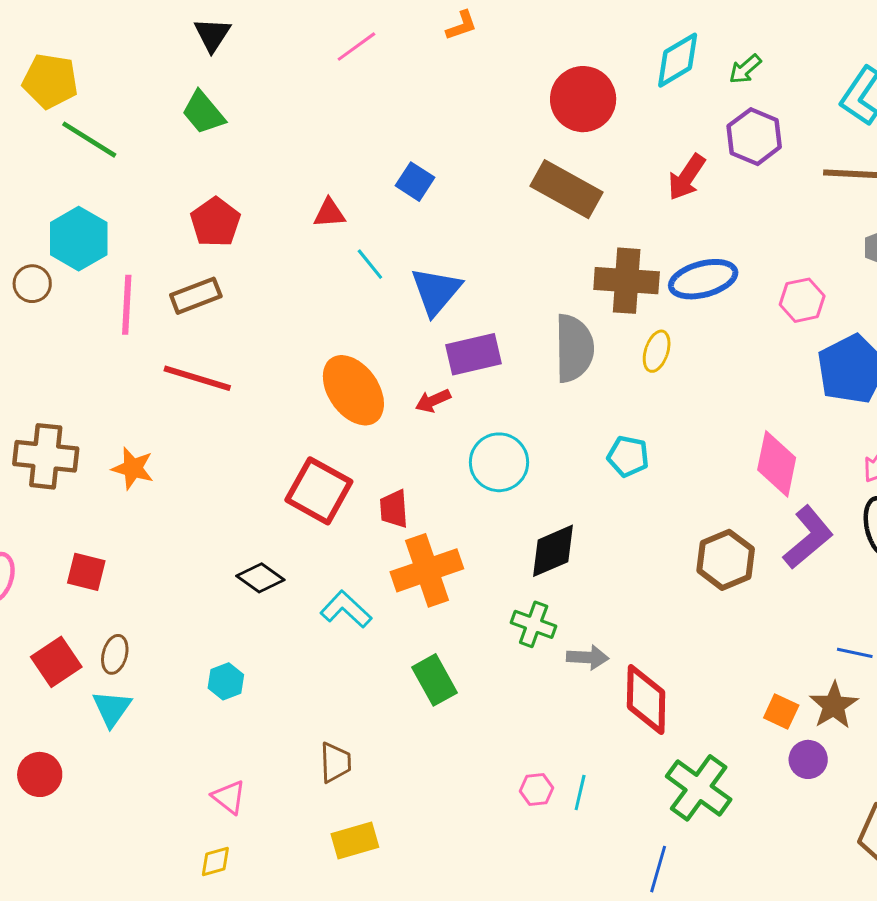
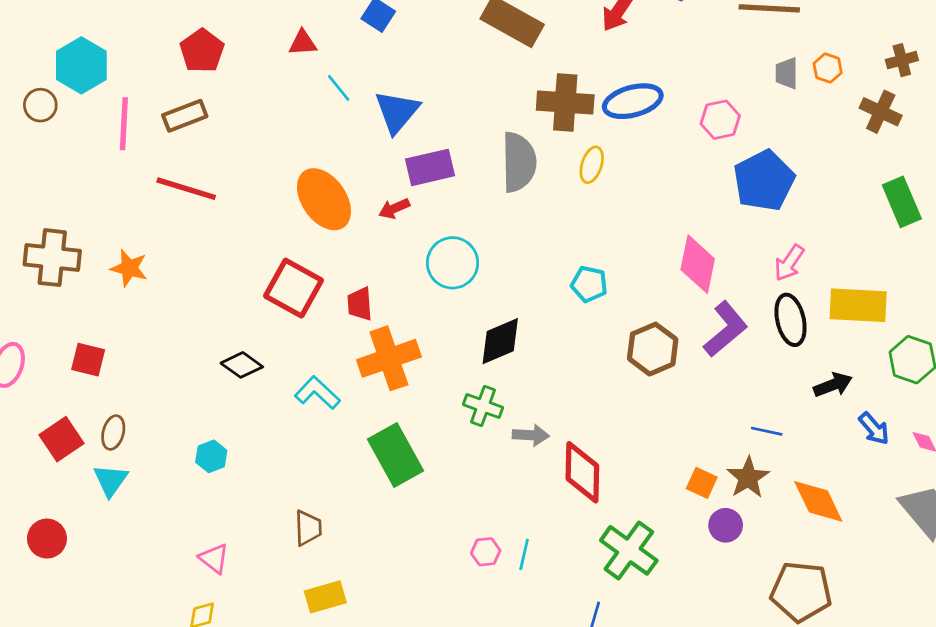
cyan pentagon: (628, 456) -> (589, 284), moved
green rectangle: (434, 680) -> (396, 455), size x1.4

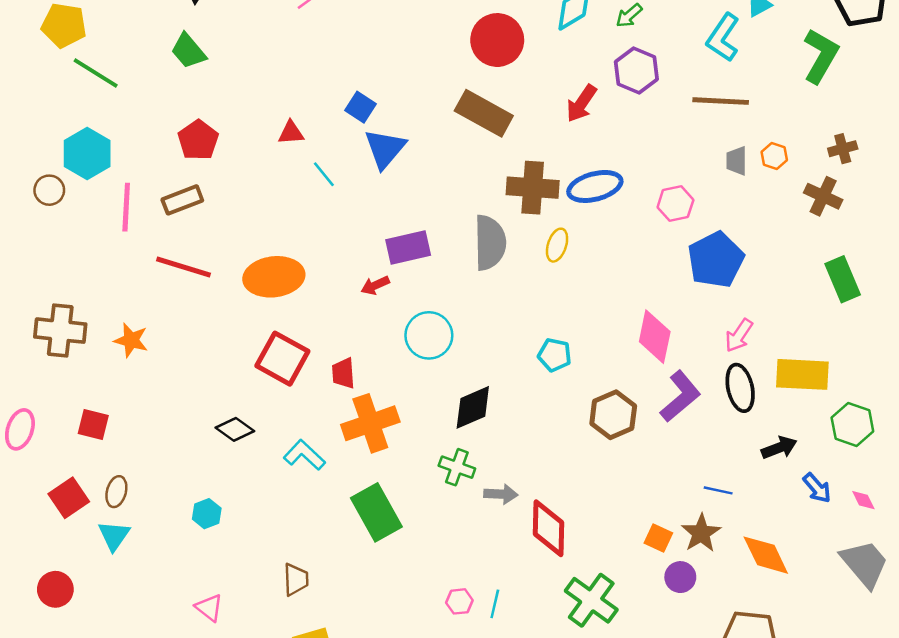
blue triangle: (397, 112) -> (385, 149), moved
orange ellipse: (324, 199) -> (274, 277), moved, turned -62

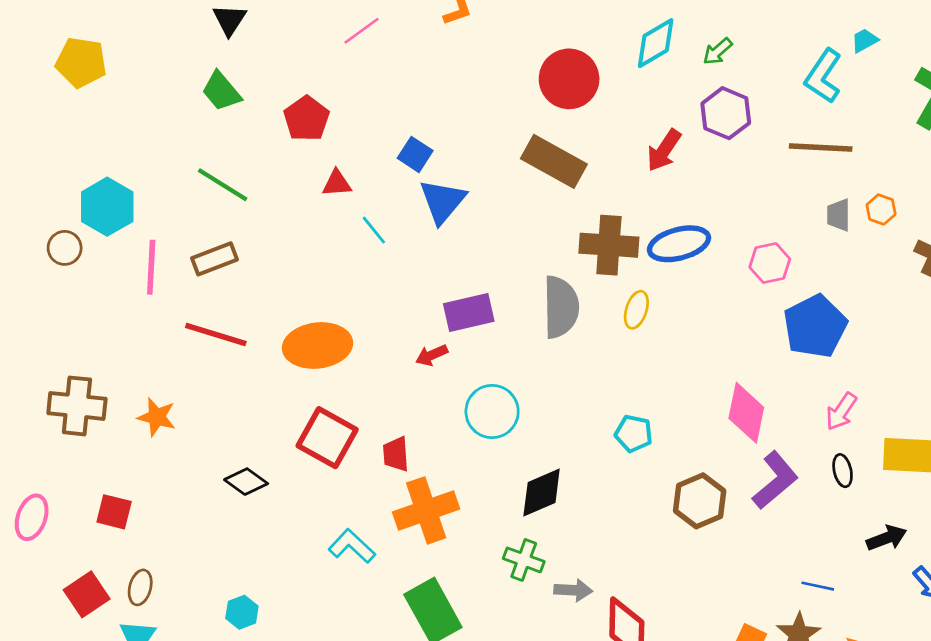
green line: (96, 73) -> (223, 185), moved
red pentagon: (198, 140) -> (307, 119), moved
black ellipse: (740, 388) -> (843, 471), size x0.6
black diamond: (235, 429) -> (246, 482), moved

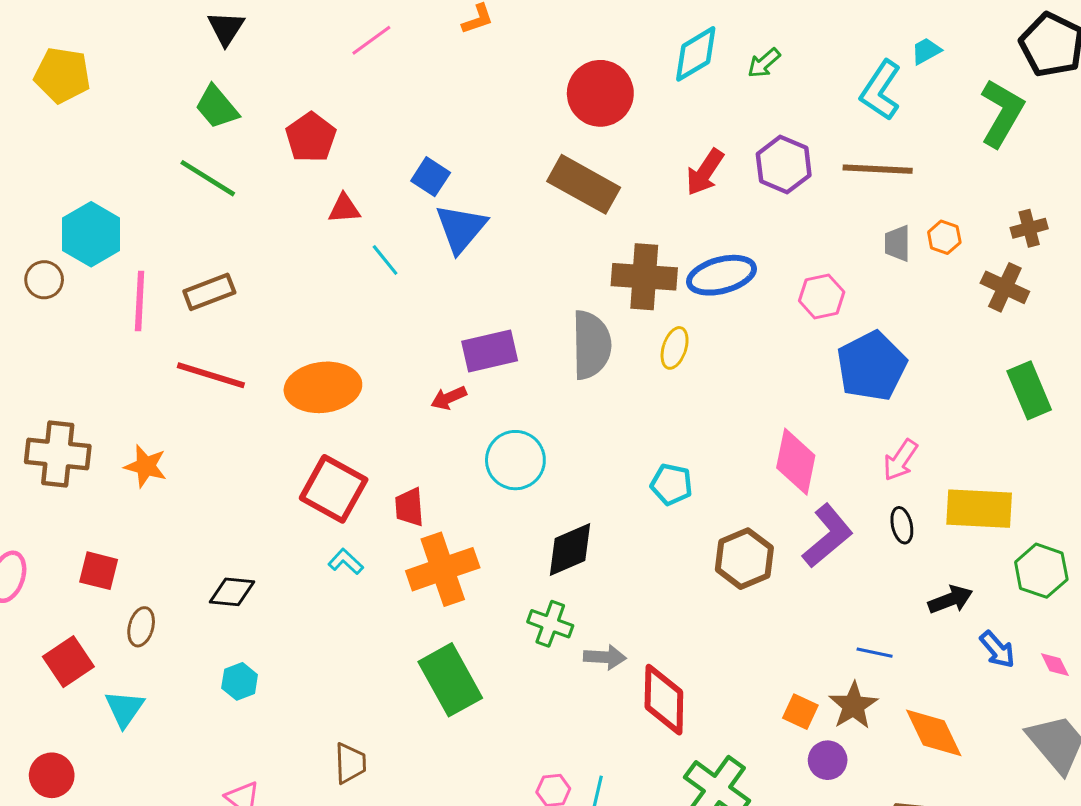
purple hexagon: (726, 113) -> (784, 165), moved
green line: (223, 185) -> (208, 178), moved
black diamond: (246, 482) -> (232, 592), moved, turned -30
cyan L-shape: (352, 546) -> (346, 562), moved, size x0.7
brown ellipse: (140, 587) -> (141, 627), moved

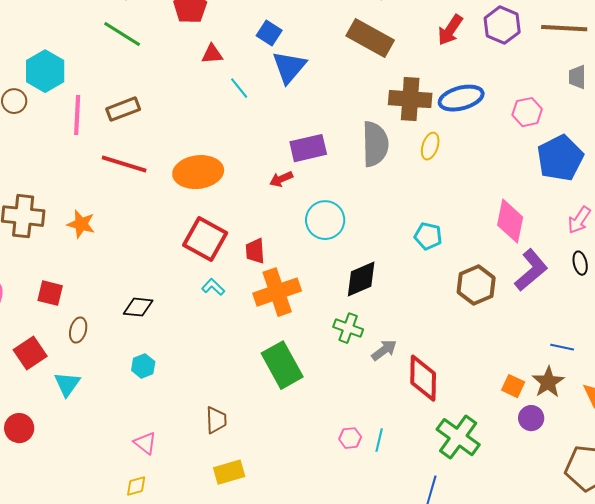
gray arrow: (605, 657) -> (384, 350), turned -40

